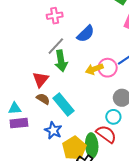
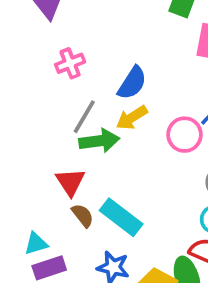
green arrow: (61, 61) -> (99, 141), turned -75
yellow arrow: (94, 69) -> (132, 118), moved
brown semicircle: (43, 99) -> (83, 215), turned 32

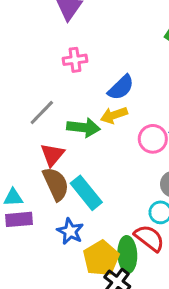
gray line: (84, 117) -> (42, 112), moved
brown semicircle: (83, 215) -> (56, 184), size x1.6

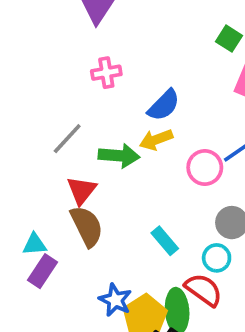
cyan rectangle: (86, 193) -> (165, 241), moved, size x0.7
purple rectangle: (19, 219) -> (43, 271), turned -50
blue star: (70, 231) -> (115, 300), moved

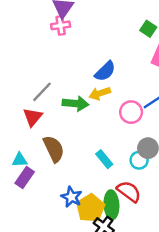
pink cross: (106, 73) -> (61, 25), moved
red triangle: (82, 190) -> (33, 117), moved
cyan circle: (217, 258) -> (139, 160), moved

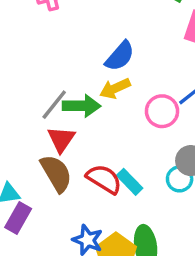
gray line: (42, 92) -> (54, 105), moved
red triangle: (33, 117) -> (61, 139), moved
red semicircle: (129, 191) -> (104, 179), moved

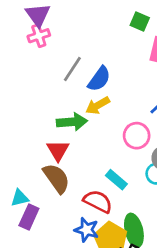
gray line: (54, 105) -> (72, 69), moved
pink circle: (162, 111) -> (137, 136), moved
red semicircle: (104, 179) -> (98, 201), moved

